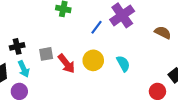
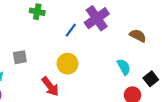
red arrow: (66, 64) -> (50, 86), moved
cyan semicircle: (123, 64) -> (124, 67), moved

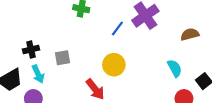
brown semicircle: (138, 36) -> (190, 34), turned -42

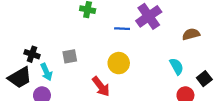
blue line: (117, 29) -> (122, 29), turned 56
black cross: (31, 50) -> (32, 54), moved, turned 32

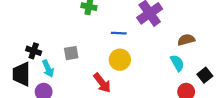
blue line: (122, 29) -> (119, 33), moved
brown semicircle: (191, 34) -> (186, 40), moved
black trapezoid: (20, 78) -> (21, 74), turned 120

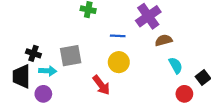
brown semicircle: (186, 40) -> (164, 40), moved
gray square: (71, 53) -> (71, 56), size x1.5
cyan arrow: (48, 69) -> (48, 71), turned -63

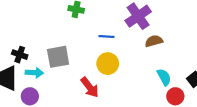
cyan semicircle: (176, 65) -> (164, 77), moved

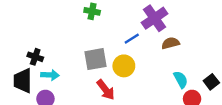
blue line: (107, 37) -> (132, 39), moved, turned -35
gray square: (58, 57) -> (95, 59), moved

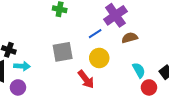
yellow circle: (124, 66) -> (99, 58), moved
red arrow: (106, 90) -> (86, 79), moved

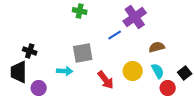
brown semicircle: (130, 38) -> (157, 47), moved
yellow circle: (99, 58) -> (133, 71), moved
cyan arrow: (22, 66) -> (65, 71), moved

